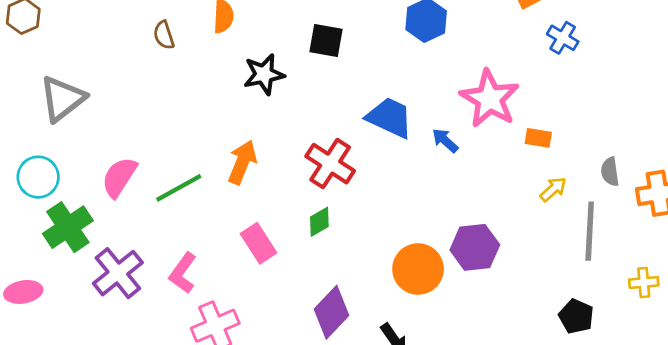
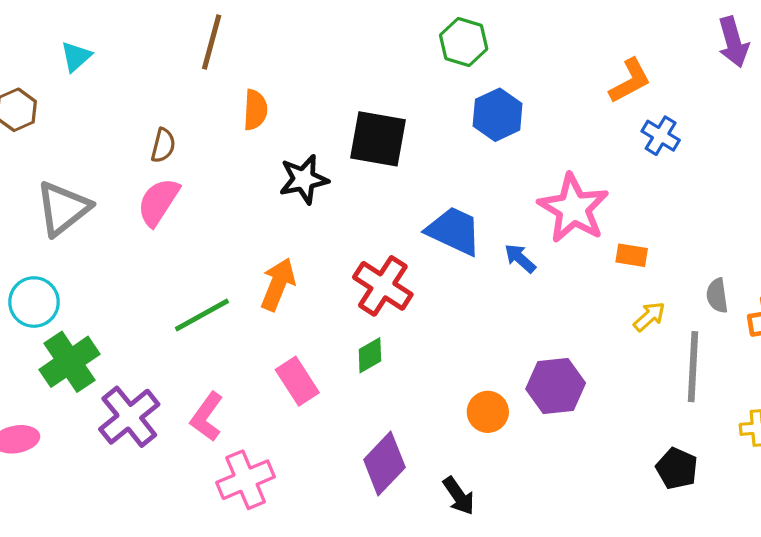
brown semicircle: (164, 35) -> (163, 145), moved, turned -148
black square: (326, 41) -> (378, 139), size x1.4
pink semicircle: (119, 177) -> (158, 202), moved
orange circle: (418, 269) -> (488, 412), size x0.7

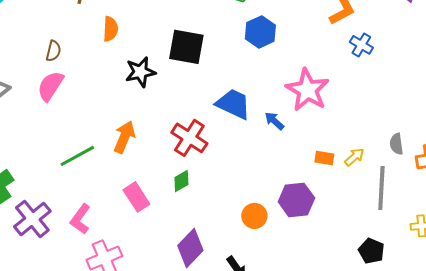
orange rectangle: (632, 255) -> (324, 158), moved

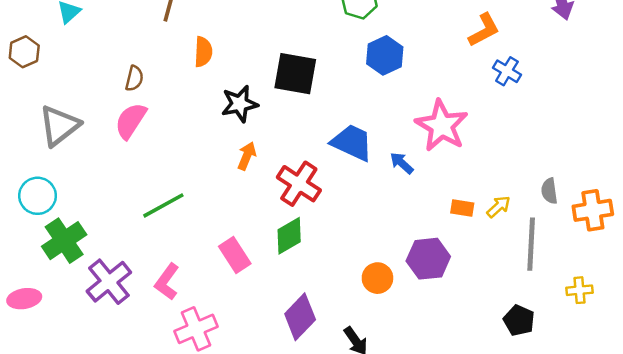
orange arrow: (124, 137) -> (247, 156), moved, size x0.7
green diamond: (181, 181) -> (289, 236), size x1.4

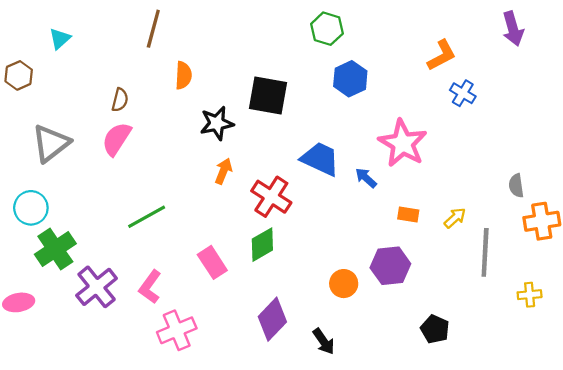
gray semicircle: (549, 191) -> (516, 186), moved
orange rectangle: (462, 208) -> (408, 215), moved
black pentagon: (519, 320) -> (435, 329), moved

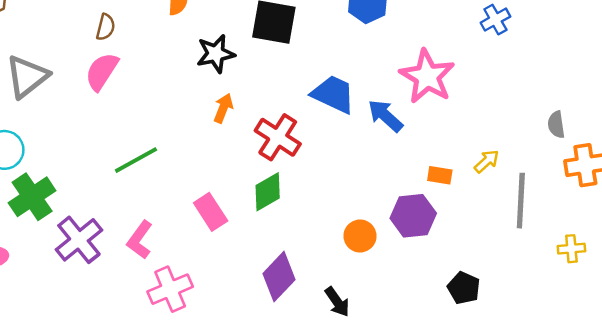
blue cross: (463, 93) -> (495, 20), turned 30
blue arrow: (366, 178) -> (385, 116), size x1.4
orange rectangle: (408, 215) -> (440, 175), moved

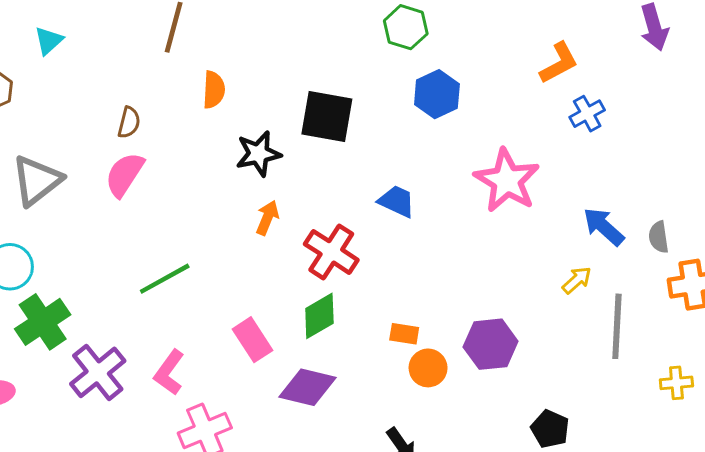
blue trapezoid: (333, 94) -> (397, 201), size x0.7
blue arrow: (385, 116) -> (604, 227), moved
orange rectangle: (440, 175) -> (404, 334), moved
purple diamond: (279, 277) -> (308, 387), moved, turned 60

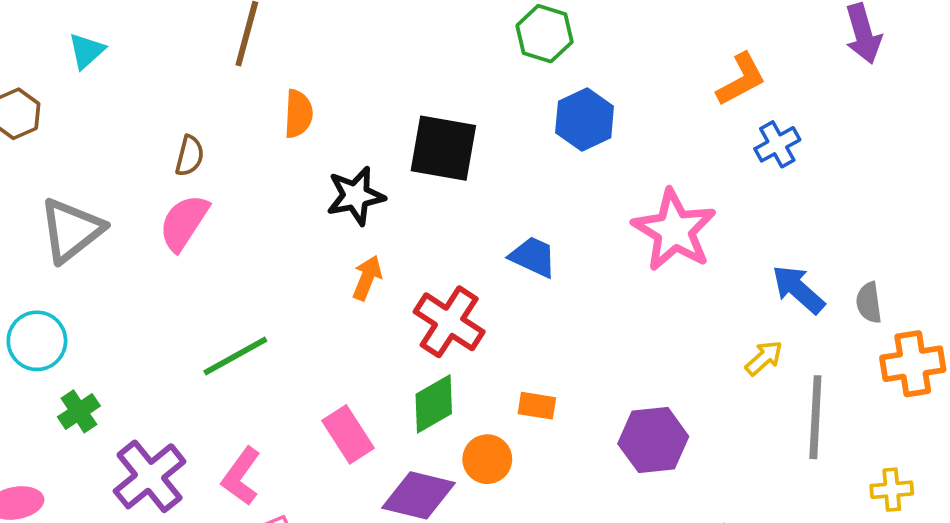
green cross: (43, 322) -> (79, 411), size x0.6
orange rectangle: (404, 334) -> (537, 406), moved
orange circle: (428, 368) -> (487, 459), moved

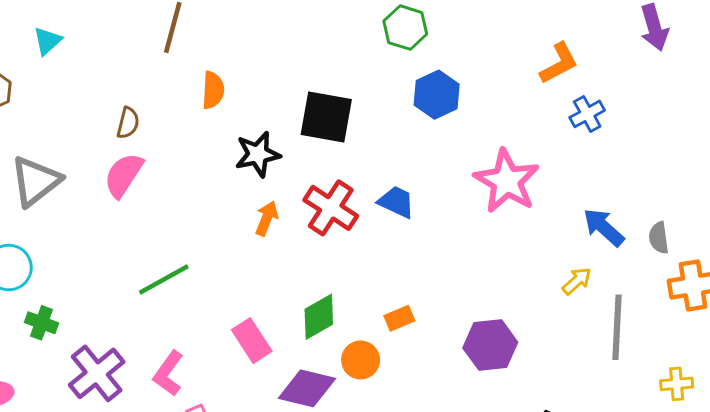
red cross: (449, 322) -> (331, 208), moved
orange rectangle: (537, 406) -> (399, 318), turned -32
green cross: (79, 411) -> (42, 323), turned -36

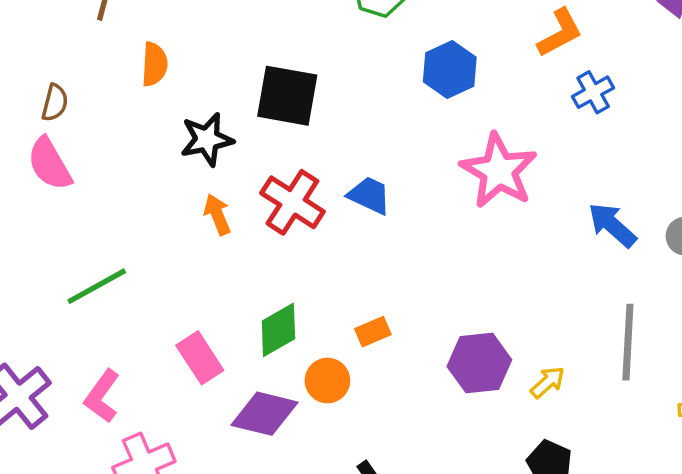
blue hexagon: (437, 95) -> (450, 69), moved
pink semicircle: (124, 175) -> (50, 164), turned -63
orange arrow: (267, 218) -> (217, 215), turned -44
yellow arrow: (577, 281) -> (548, 382), moved

